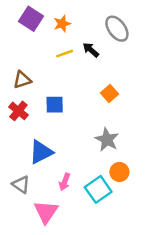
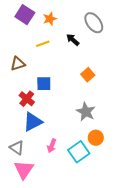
yellow line: (65, 54) -> (43, 44), moved
red cross: (18, 111) -> (27, 99), moved
pink triangle: (46, 212) -> (24, 170), moved

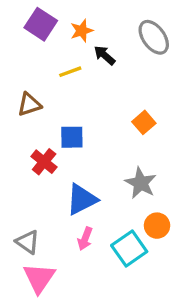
black arrow: (73, 40) -> (105, 55), moved
blue triangle: (33, 122) -> (82, 199), moved

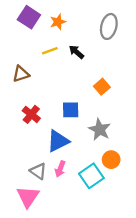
gray ellipse: (154, 37) -> (109, 26), turned 50
black arrow: (105, 55) -> (76, 52), moved
blue square: (72, 137) -> (71, 110), moved
gray triangle: (28, 242) -> (38, 171), moved

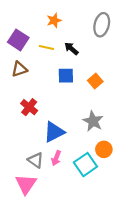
purple square: (29, 17) -> (18, 40), moved
yellow line: (50, 51) -> (46, 48), turned 32
blue square: (71, 110) -> (66, 76), moved

